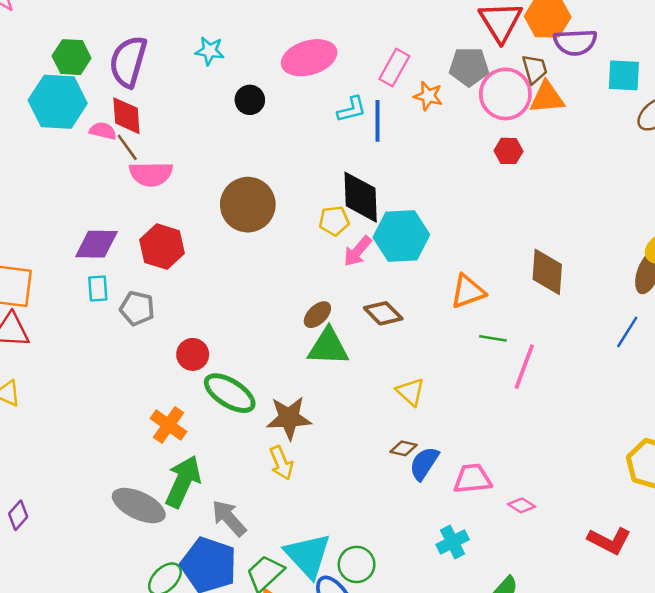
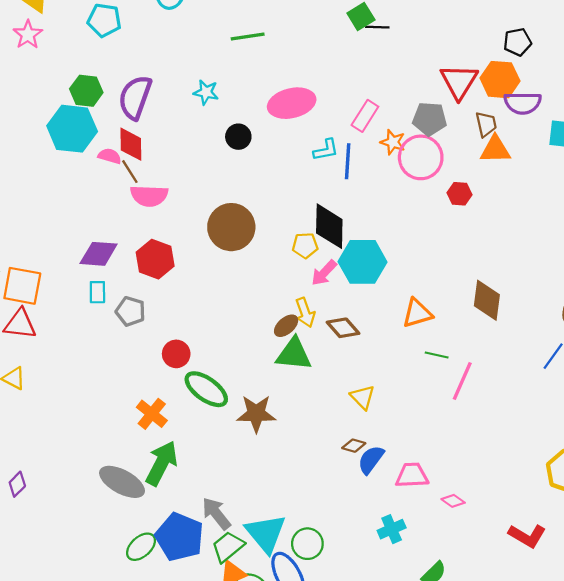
pink circle: (505, 94) -> (421, 157), moved
yellow arrow: (281, 463) -> (305, 313), moved
gray arrow: (229, 518) -> (216, 514), moved

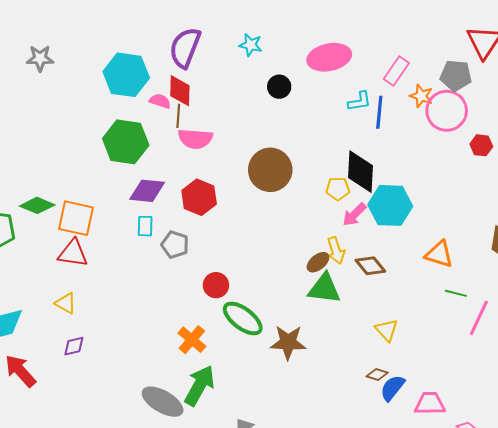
green hexagon: (86, 91) -> (126, 142), moved, size x1.5
brown line: (130, 172) -> (178, 116), turned 35
orange triangle: (417, 313) -> (439, 254), turned 32
purple diamond: (17, 484) -> (74, 346), moved, turned 30

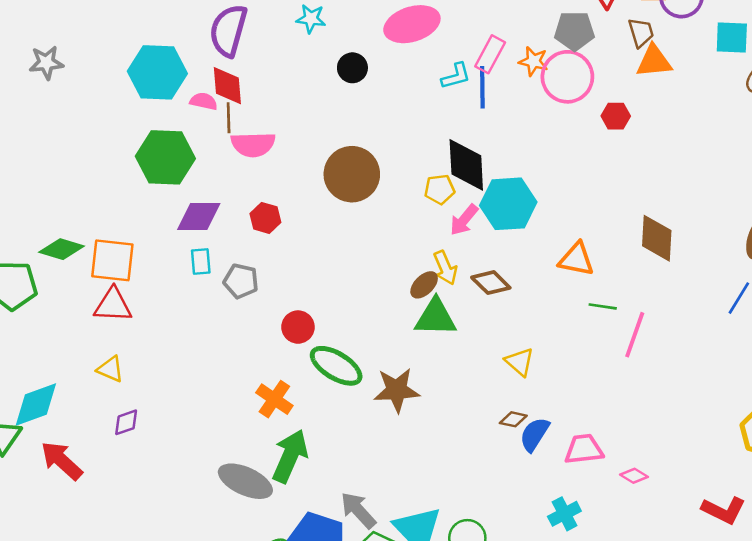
pink rectangle: (396, 71) -> (490, 54), moved
red hexagon: (199, 197) -> (265, 218), size x0.7

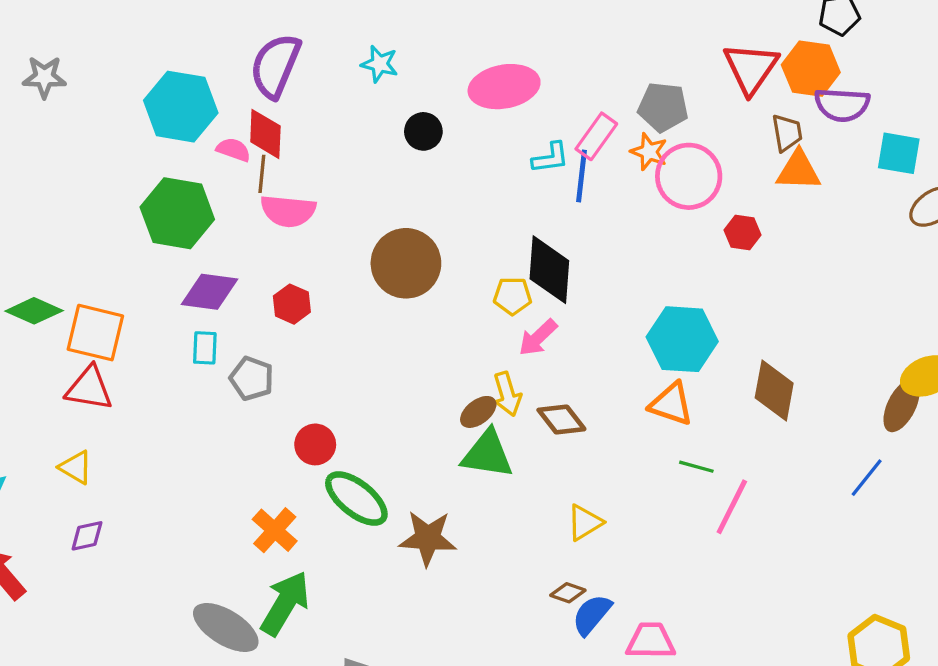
gray pentagon: (574, 31) -> (663, 107), moved
cyan hexagon: (508, 204) -> (682, 339), moved
yellow triangle: (520, 362) -> (585, 523), turned 40

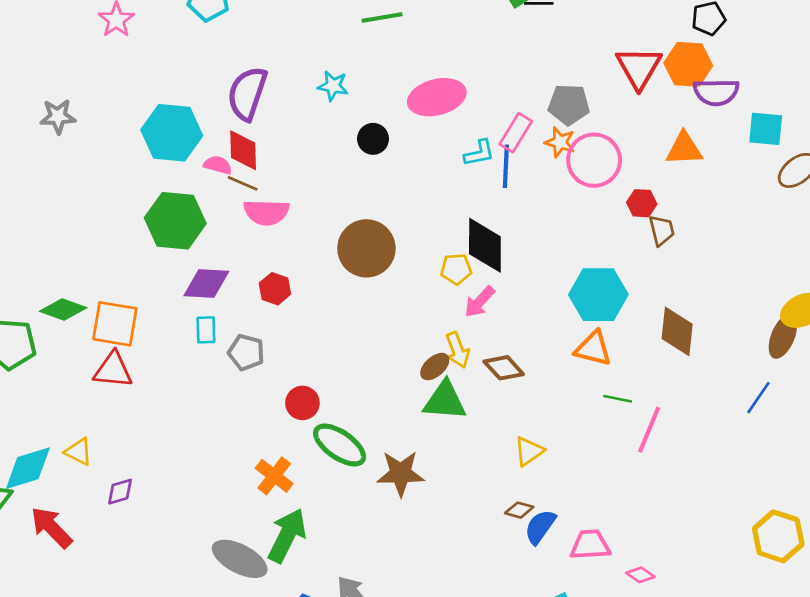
brown trapezoid: (787, 133) -> (662, 230), moved
brown line: (262, 174) -> (243, 183), turned -68
yellow triangle: (76, 467) -> (79, 452), moved

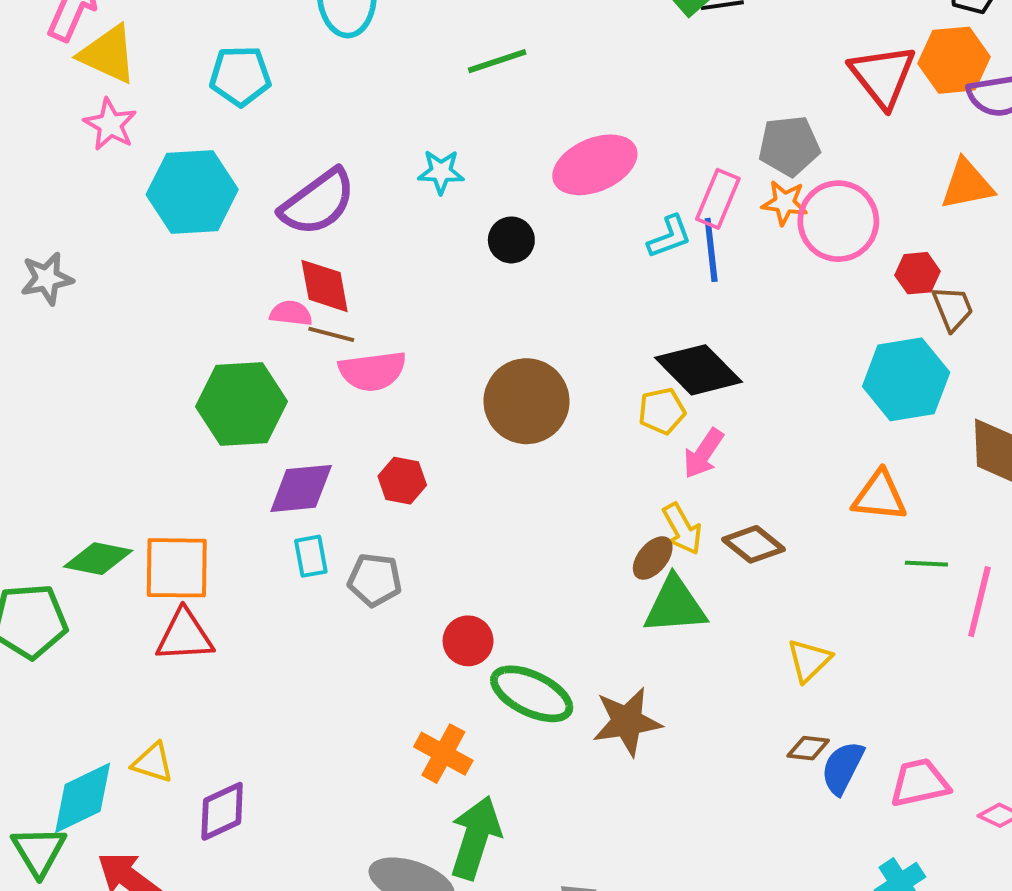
purple semicircle: (247, 94) -> (318, 202), turned -136
cyan hexagon: (172, 133) -> (192, 192), moved
black diamond: (485, 245) -> (698, 370), turned -36
cyan hexagon: (598, 295) -> (906, 379), moved
purple diamond: (120, 492) -> (222, 811), size x1.4

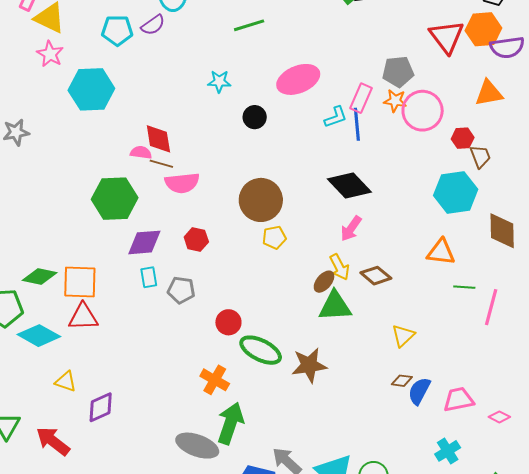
purple semicircle: (318, 202) -> (153, 25), moved, size x0.6
yellow pentagon: (662, 411) -> (274, 237), moved
cyan diamond: (83, 798) -> (39, 336), moved, turned 54

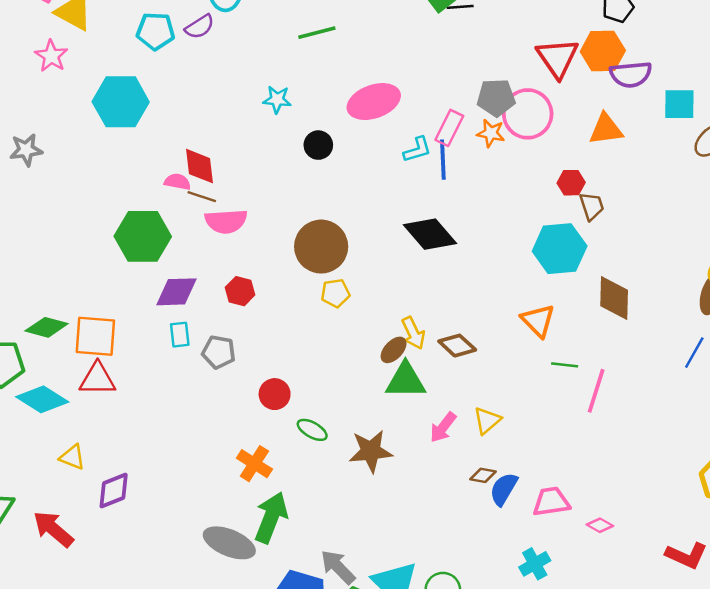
pink star: (50, 54) -> (51, 56), moved
pink circle: (423, 111) -> (528, 114), moved
pink arrow: (351, 229) -> (443, 427), moved
orange triangle: (441, 252) -> (538, 321), turned 36
green ellipse: (261, 350) -> (312, 430), size x0.6

